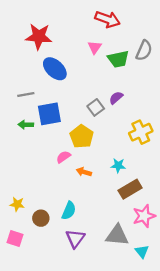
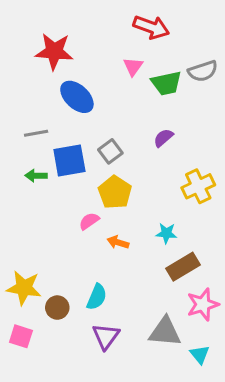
gray semicircle: (144, 50) -> (203, 71), turned 48
gray square: (96, 107) -> (110, 151), moved
yellow star: (17, 204) -> (24, 288), size x1.6

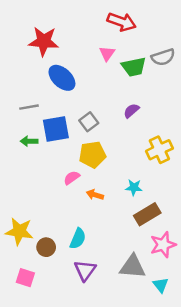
yellow pentagon: (115, 192) -> (92, 155), turned 30
pink square: (21, 336) -> (25, 278), moved

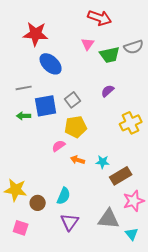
cyan star: (134, 187) -> (103, 162), moved

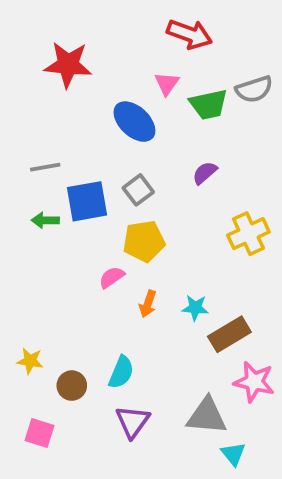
blue ellipse: (51, 64) -> (134, 122), moved
orange arrow: (78, 160) -> (148, 304), turned -88
yellow star: (16, 190) -> (30, 361), size x0.6
pink star: (134, 201) -> (254, 382), turned 30
cyan triangle: (132, 234) -> (233, 454), moved

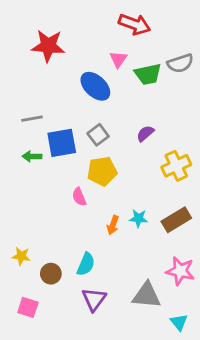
purple semicircle: (205, 173) -> (145, 133), moved
pink semicircle: (112, 277) -> (79, 197), turned -78
orange arrow: (148, 304) -> (113, 225), moved
brown rectangle: (229, 334) -> (176, 220), moved
cyan triangle: (233, 454) -> (179, 322), moved

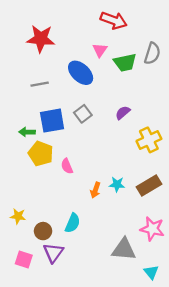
gray semicircle: (180, 63) -> (152, 53), turned -55
gray line: (32, 119) -> (40, 84), moved
yellow pentagon: (102, 171) -> (41, 154), moved, turned 30
purple triangle: (94, 299) -> (53, 253), moved

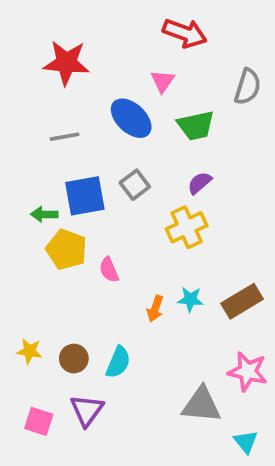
green trapezoid: (125, 63) -> (196, 126), moved
yellow cross: (149, 140) -> (187, 227), moved
brown circle: (43, 231) -> (74, 359), moved

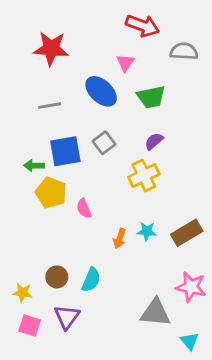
gray semicircle: (248, 87) -> (184, 51), moved, turned -104
yellow star: (29, 351) -> (23, 293), moved

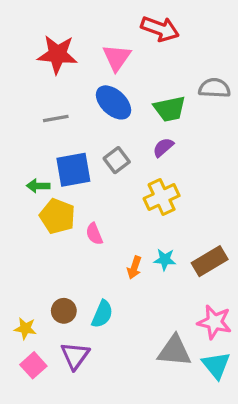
gray semicircle: (184, 51) -> (214, 88), moved
pink triangle: (125, 63) -> (117, 58), moved, size x1.4
purple semicircle: (154, 141) -> (163, 147), moved
pink square: (30, 325) -> (33, 365), turned 30
cyan triangle: (190, 341) -> (216, 365), moved, size x1.4

